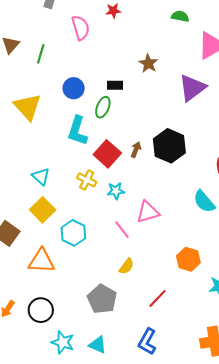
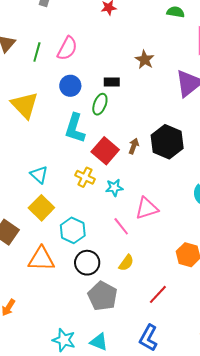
pink semicircle: (81, 28) -> (67, 48), moved, turned 45
black circle: (41, 310) -> (87, 263), moved

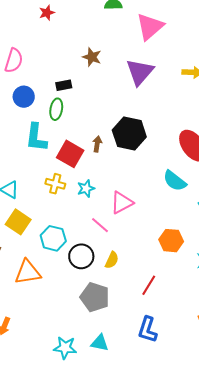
black circle: (87, 263) -> (81, 256), moved

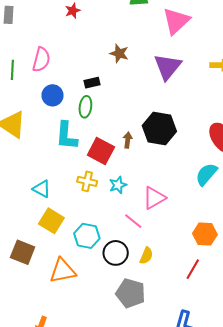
cyan semicircle: (175, 181) -> (206, 174), turned 95
red line: (149, 285) -> (193, 269), moved

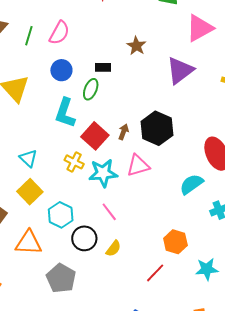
cyan star: (118, 185) -> (103, 173), size x1.6
pink triangle: (154, 198) -> (138, 166), moved
gray pentagon: (131, 293) -> (61, 278), moved

